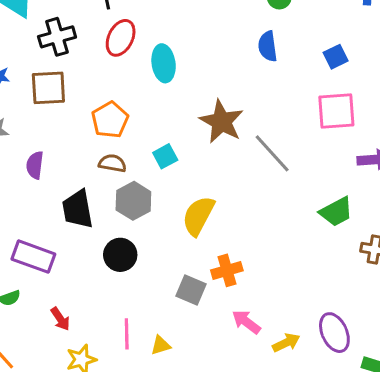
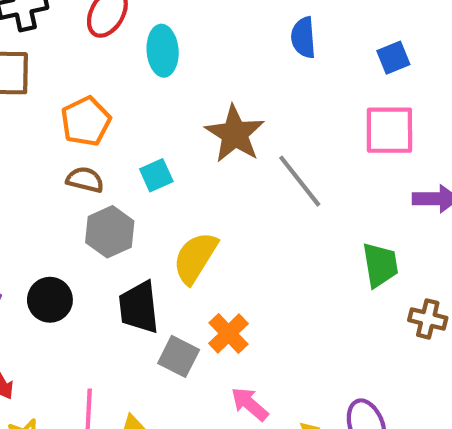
black trapezoid: (78, 209) -> (139, 307), moved
green trapezoid: (336, 212) -> (380, 265), turned -75
black circle: (120, 255) -> (50, 300), moved
orange cross: (227, 270) -> (228, 334), turned -32

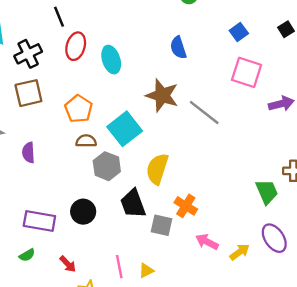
blue semicircle: (303, 37) -> (178, 48), moved
pink square: (389, 130) -> (247, 72), turned 32
cyan square: (156, 175) -> (125, 129), size x1.8
green trapezoid: (380, 265) -> (267, 192), moved

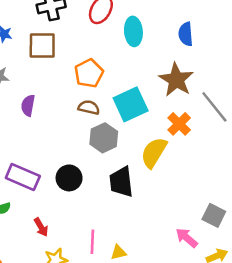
blue semicircle: (178, 48) -> (186, 34), moved
orange cross: (186, 206) -> (179, 124), moved
gray square: (161, 225) -> (214, 215), moved

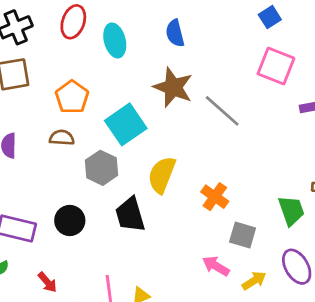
brown semicircle: (89, 107) -> (62, 138), moved
orange cross: (179, 124) -> (215, 197), moved

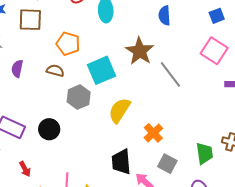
blue semicircle: (175, 33) -> (164, 15), moved
orange pentagon: (72, 97) -> (68, 44), turned -30
black trapezoid: (130, 215) -> (121, 162), moved

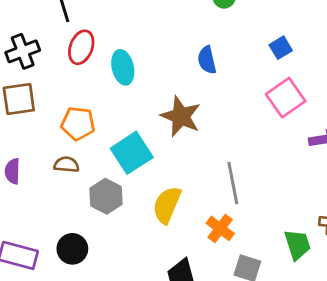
pink square: (214, 51) -> (286, 98), turned 32
gray line: (170, 74) -> (233, 183), moved, turned 36

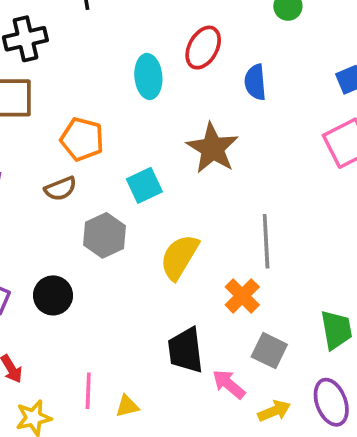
red ellipse: (81, 47) -> (203, 48), moved
cyan square: (132, 153) -> (144, 185), size x0.7
brown semicircle: (66, 165) -> (60, 189), turned 145

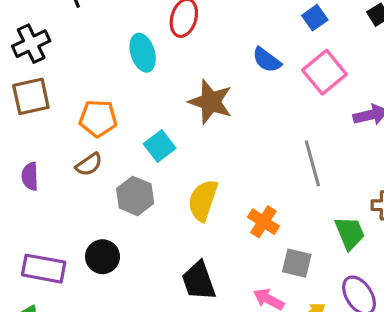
blue semicircle: (255, 82) -> (267, 60), moved, turned -36
gray line: (266, 241) -> (312, 163), moved
black trapezoid: (186, 350) -> (199, 281), moved

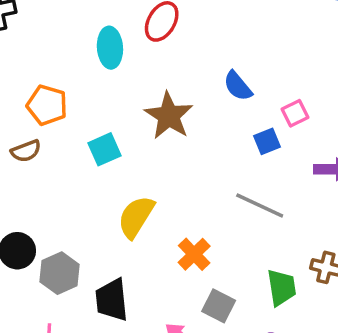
blue square: (315, 18) -> (267, 141), moved
pink square: (324, 72) -> (295, 113), size x0.6
gray line: (312, 163) -> (260, 205), turned -63
gray hexagon: (135, 196) -> (60, 273), moved

